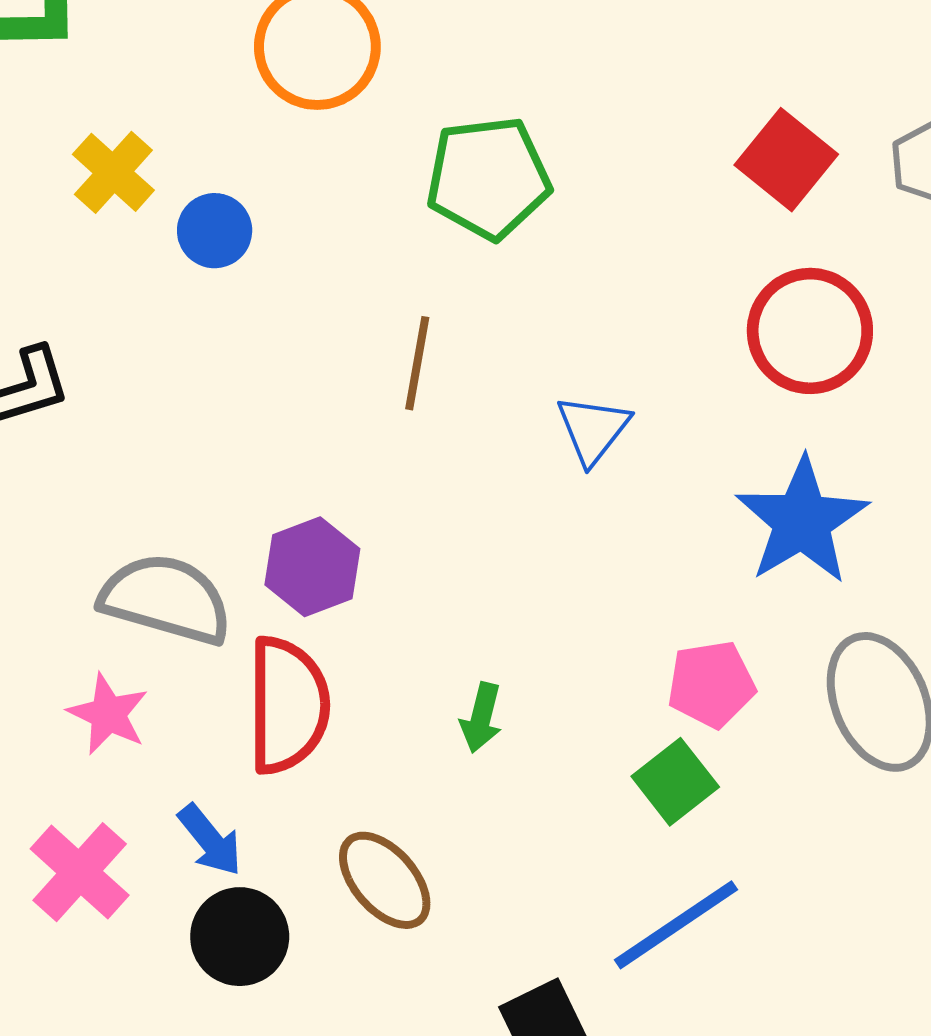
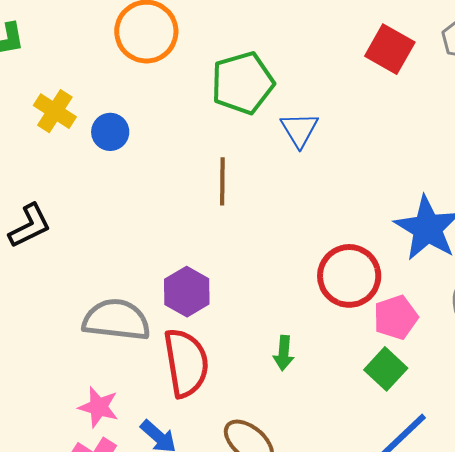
red circle: (810, 331) -> (349, 276), moved
blue triangle: (593, 429) -> (299, 130), moved
pink star: (108, 714) -> (99, 407), moved

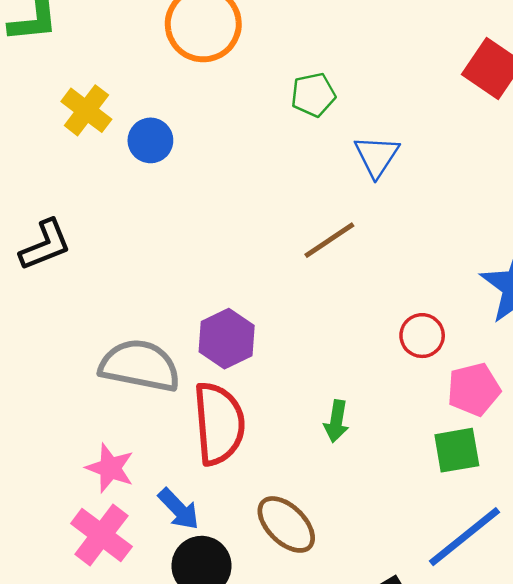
green pentagon: (243, 83) -> (313, 95), size x0.6
brown line: (222, 181) -> (329, 240), moved, turned 51
red circle: (349, 276) -> (422, 336), size x0.6
green square: (386, 369) -> (457, 450), turned 33

